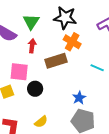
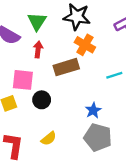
cyan line: (97, 68) -> (114, 75), turned -40

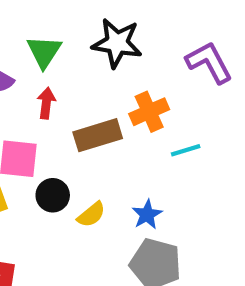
orange cross: (85, 45) -> (149, 112), moved, turned 36
yellow semicircle: (49, 139) -> (91, 215), moved

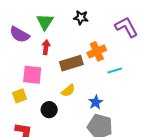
black star: (117, 43) -> (81, 18), size x0.6
black circle: (53, 195) -> (49, 110), moved
yellow semicircle: (91, 215) -> (68, 91), moved

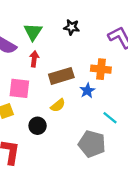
orange cross: (97, 51) -> (101, 69), moved, turned 30
cyan line: (115, 70) -> (110, 118), moved, turned 56
blue star: (96, 102) -> (87, 91), moved

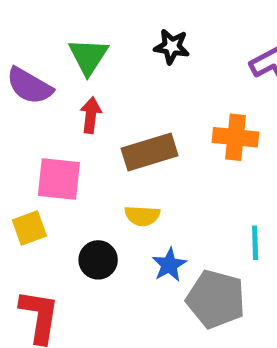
blue star: (87, 91) -> (169, 265), moved
yellow semicircle: (58, 105) -> (142, 216), turned 42
cyan line: (110, 118) -> (255, 243), turned 49

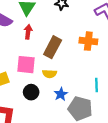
brown rectangle: (150, 152) -> (53, 47), turned -45
pink square: (59, 179) -> (26, 65), moved

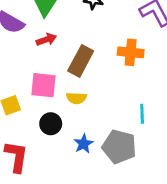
red arrow: (28, 32) -> (46, 40), turned 64
blue star: (61, 94) -> (84, 144), moved

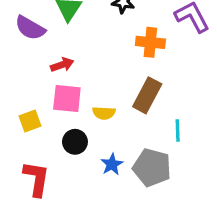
red arrow: (46, 40) -> (62, 65), moved
orange cross: (131, 52) -> (150, 42), moved
brown rectangle: (81, 61) -> (147, 95), moved

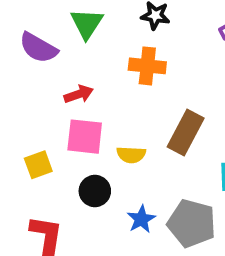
orange cross: (150, 42) -> (147, 66), moved

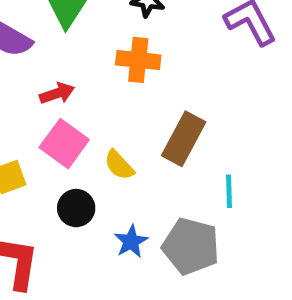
pink square: (85, 137) -> (64, 144), turned 30
yellow semicircle: (131, 155) -> (119, 165), turned 44

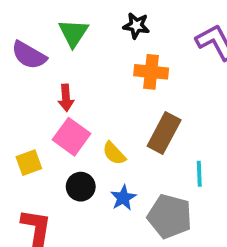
orange cross: (138, 60) -> (151, 72), moved
red arrow: (57, 93) -> (66, 98), turned 105
blue star: (131, 241) -> (123, 198), moved

